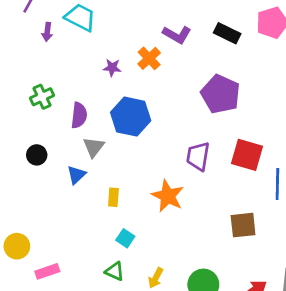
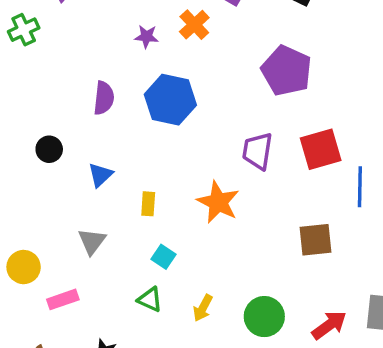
green cross: (42, 97) -> (24, 30), moved
gray triangle: (94, 147) -> (92, 241), moved
red square: (247, 155) -> (321, 149), turned -32

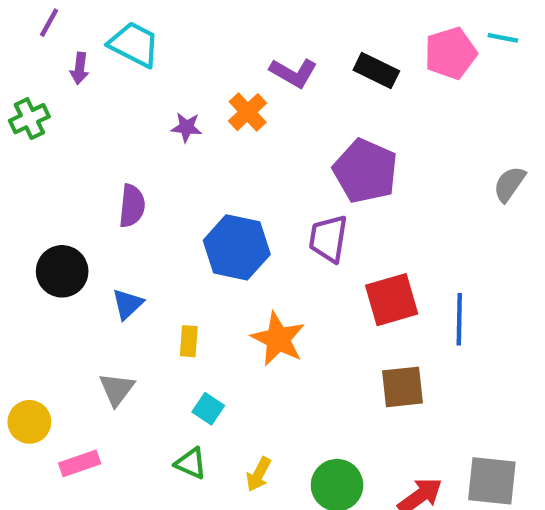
blue hexagon: (170, 100) -> (237, 247), moved
black circle: (49, 149) -> (62, 271), size x1.5
red square: (321, 149) -> (392, 300), moved
purple trapezoid: (257, 151) -> (328, 239), moved

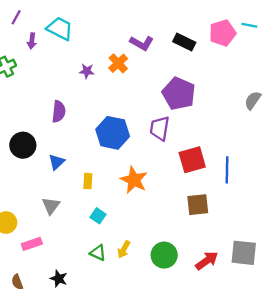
green triangle: (191, 463) -> (98, 253), moved

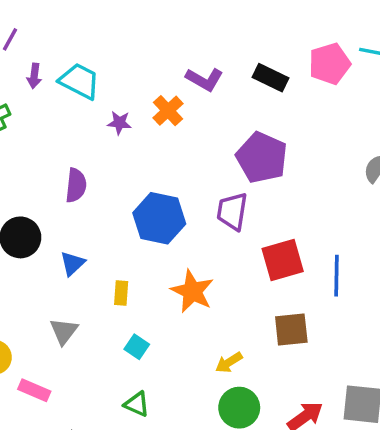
cyan trapezoid: (60, 29) -> (79, 81), moved
pink rectangle: (32, 244) -> (34, 390), turned 42
yellow arrow: (124, 249) -> (229, 362), moved, turned 30

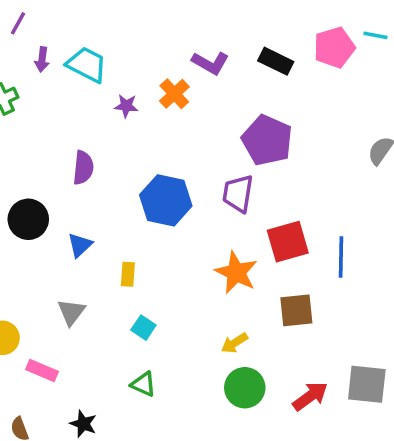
orange star: (192, 291) -> (236, 273), moved

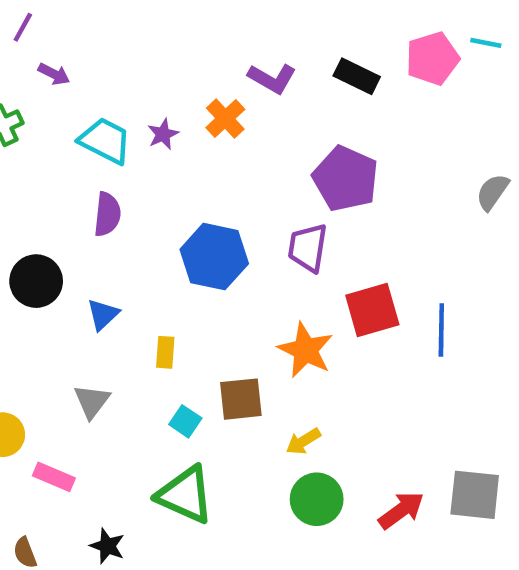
purple arrow: (42, 59) -> (54, 74), turned -70
cyan trapezoid: (87, 65) -> (105, 141), moved
purple star: (126, 106) -> (163, 134), turned -30
brown square: (296, 310) -> (241, 399), moved
green triangle: (143, 384) -> (185, 495), size x1.8

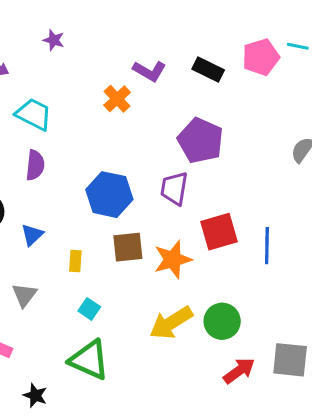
purple star: (163, 134) -> (54, 40), moved, turned -30
orange star: (305, 350) -> (173, 259), turned 30
brown square: (241, 399) -> (128, 247), moved
yellow arrow: (303, 441) -> (171, 323), size x1.8
green circle: (317, 499) -> (222, 321), moved

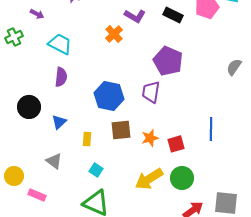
red square: (219, 232) -> (176, 144), moved, size x0.7
orange star: (173, 259) -> (150, 138), size x0.7
gray triangle: (24, 295) -> (54, 161), turned -30

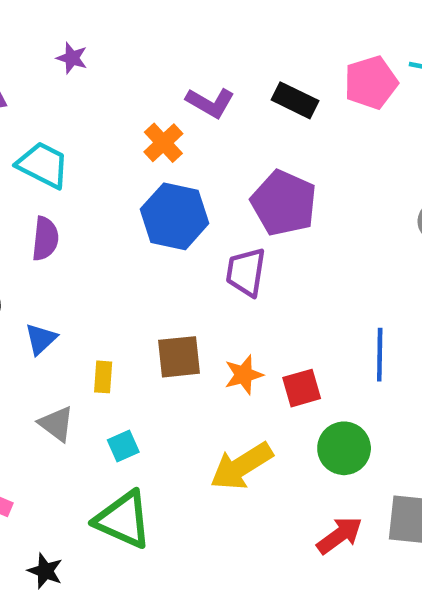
blue hexagon: (109, 96) -> (175, 216), moved
gray triangle: (54, 161) -> (56, 424), moved
cyan square: (96, 170) -> (123, 446), turned 32
green circle: (182, 178) -> (344, 448), moved

